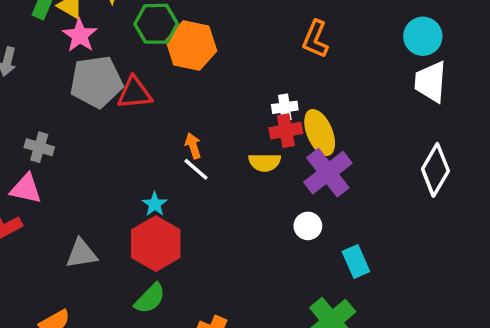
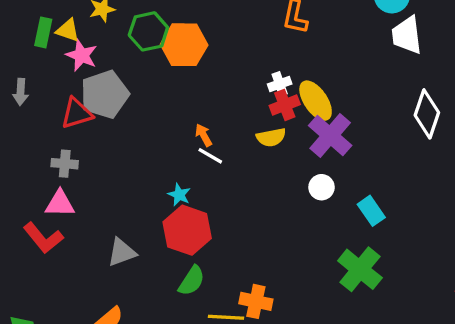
red triangle: (134, 93) -> (77, 113), moved

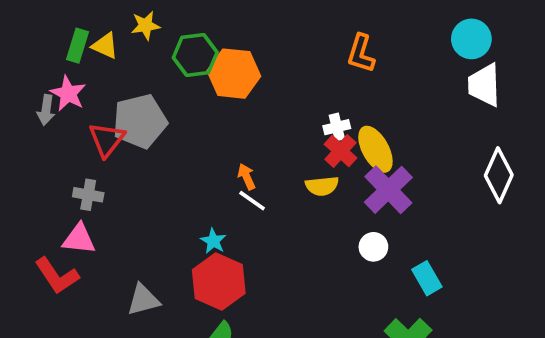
pink star: (81, 55) -> (68, 93), moved
red cross: (285, 105) -> (340, 151), turned -32
red triangle: (77, 113) -> (107, 140), turned -40

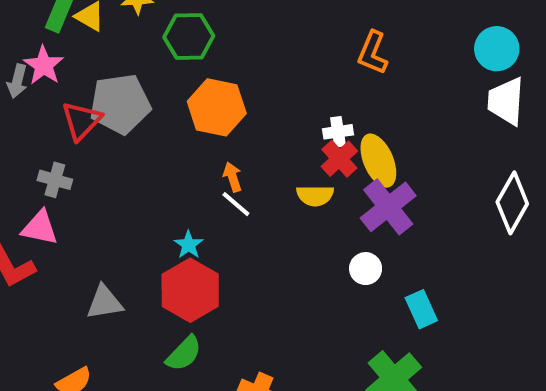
orange hexagon: (234, 74) -> (217, 107), moved

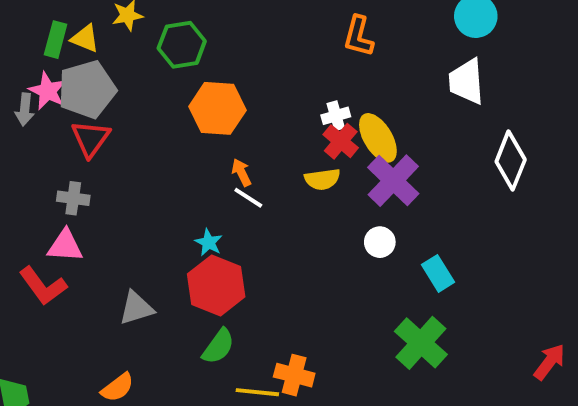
white trapezoid: (506, 101) -> (466, 82), moved
gray pentagon: (120, 104) -> (87, 90), moved

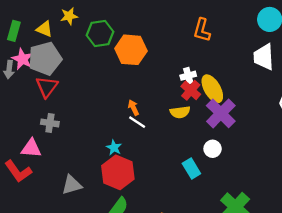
green rectangle: (56, 40) -> (14, 31), moved
orange hexagon: (217, 108) -> (131, 50), moved
gray cross: (73, 198) -> (50, 123), moved
cyan rectangle: (438, 273) -> (191, 169), moved

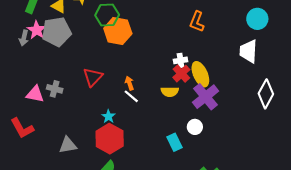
orange hexagon: (131, 50) -> (118, 31), moved
red triangle: (47, 87) -> (93, 77), moved
pink triangle: (31, 148) -> (35, 94), moved

